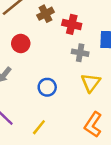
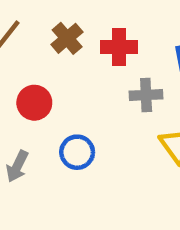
blue circle: (47, 87) -> (77, 152), moved

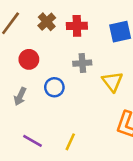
gray cross: (146, 95) -> (82, 63), moved

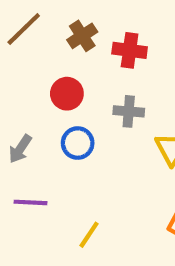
red circle: (29, 59) -> (67, 94), moved
purple line: (33, 141) -> (31, 202), moved, turned -36

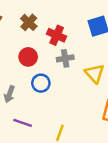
red cross: (130, 50) -> (57, 35), moved, turned 30
purple line: (31, 202) -> (23, 123), turned 30

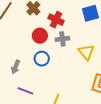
red circle: (28, 57) -> (40, 36), moved

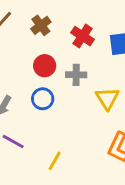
red cross: (56, 20) -> (83, 36), moved

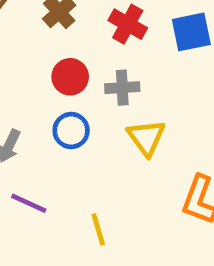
yellow triangle: (107, 98) -> (146, 138), moved
yellow line: (55, 161) -> (98, 229), turned -42

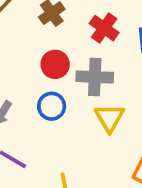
gray cross: (122, 88) -> (95, 77), size x1.4

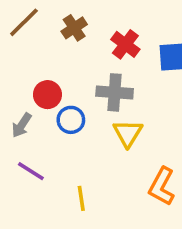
red circle: (55, 64) -> (47, 95), moved

